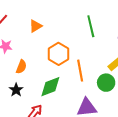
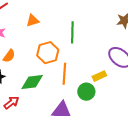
green line: (91, 26) -> (72, 32), moved

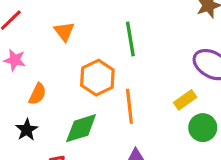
orange triangle: (33, 21) -> (64, 31), turned -40
green circle: (86, 92) -> (203, 128), moved

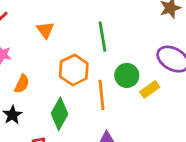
green diamond: (81, 128) -> (60, 114), turned -44
green circle: (203, 128) -> (127, 75), moved

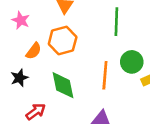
orange hexagon: (74, 70) -> (63, 41), moved
green diamond: (60, 114) -> (63, 85), turned -52

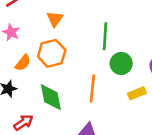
green circle: (132, 62) -> (121, 63), moved

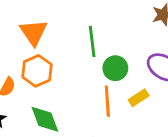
orange triangle: (55, 19) -> (34, 32), size x1.5
orange line: (92, 89) -> (107, 101), moved

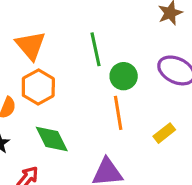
yellow rectangle: (139, 98) -> (164, 133), moved

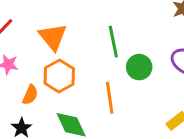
orange line: (118, 113) -> (110, 98), moved

